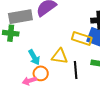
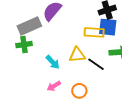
black line: (76, 70) -> (96, 64), turned -36
orange circle: (41, 73) -> (79, 91), moved

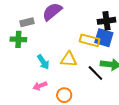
gray rectangle: (29, 26) -> (27, 22), size x0.6
black line: (96, 64) -> (95, 73), moved

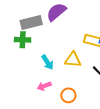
gray rectangle: (27, 22) -> (31, 23), size x1.5

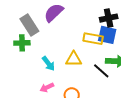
gray rectangle: (31, 23) -> (29, 25), turned 75

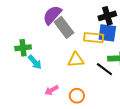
gray rectangle: (29, 25) -> (64, 27), moved
cyan arrow: (48, 64) -> (35, 62), moved

